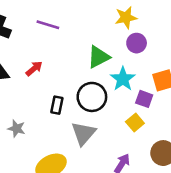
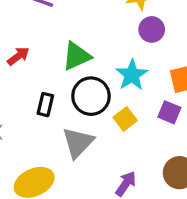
green triangle: (98, 57) -> (77, 56), moved
purple square: (144, 99) -> (169, 112), moved
yellow square: (135, 123) -> (125, 119), moved

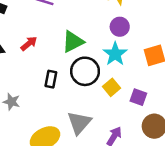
purple circle: (152, 29) -> (120, 27), moved
purple square: (169, 112) -> (138, 97), moved
gray triangle: (78, 142) -> (79, 123), moved

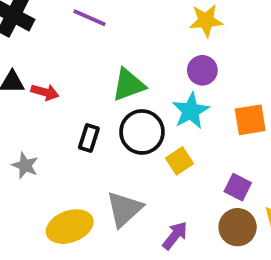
red arrow: (29, 43) -> (45, 92), moved, turned 49
purple square: (138, 97) -> (238, 187), moved

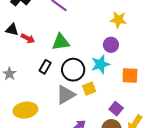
green triangle: (129, 85) -> (61, 42), moved
gray triangle: (124, 209) -> (66, 95), moved

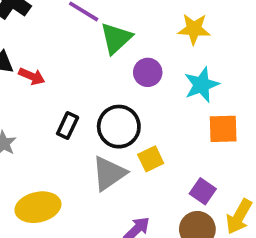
green triangle: (61, 42) -> (116, 38), moved, turned -30
purple circle: (111, 45) -> (148, 72), moved
cyan star: (100, 64) -> (202, 85), moved

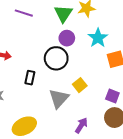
green triangle: (116, 38) -> (63, 14), moved
black circle: (119, 127) -> (56, 58), moved

